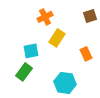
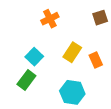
yellow rectangle: (57, 38) -> (72, 52), moved
cyan square: (31, 51) -> (34, 57), turned -35

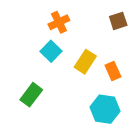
cyan square: (34, 57) -> (51, 51), moved
cyan hexagon: (72, 92) -> (105, 109), moved

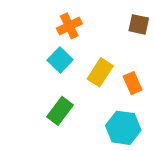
brown square: (118, 21) -> (139, 24), turned 30
green rectangle: (31, 95) -> (60, 111), moved

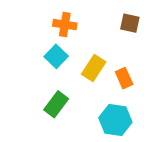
orange cross: (69, 26) -> (65, 25), turned 35

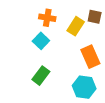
yellow rectangle: (94, 68) -> (76, 26), moved
orange rectangle: (124, 78) -> (90, 57), size x1.5

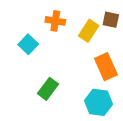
cyan square: (41, 41) -> (28, 44), moved

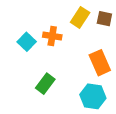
orange cross: (55, 21) -> (52, 36), moved
yellow rectangle: (89, 31) -> (80, 17), moved

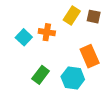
cyan hexagon: (93, 96) -> (73, 78), moved

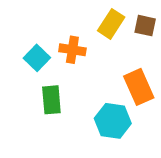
green rectangle: (41, 75) -> (51, 100), moved, turned -42

